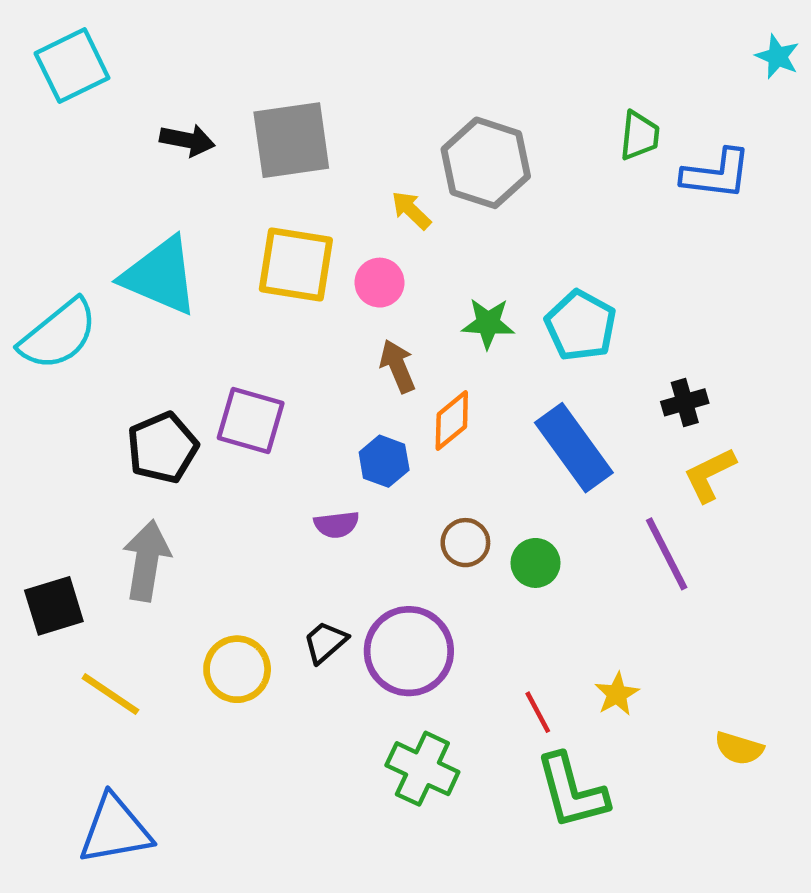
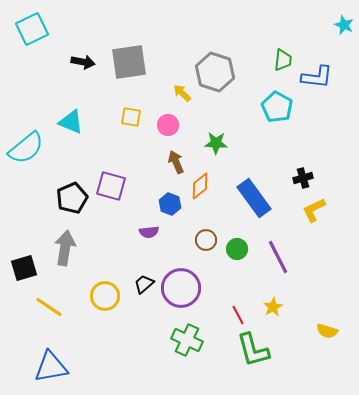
yellow square: (296, 264) -> (131, 117), size x0.6
cyan triangle: (160, 276) -> (71, 122), size x0.7
cyan pentagon: (581, 326) -> (277, 107), moved
purple line: (667, 554) -> (278, 257), moved

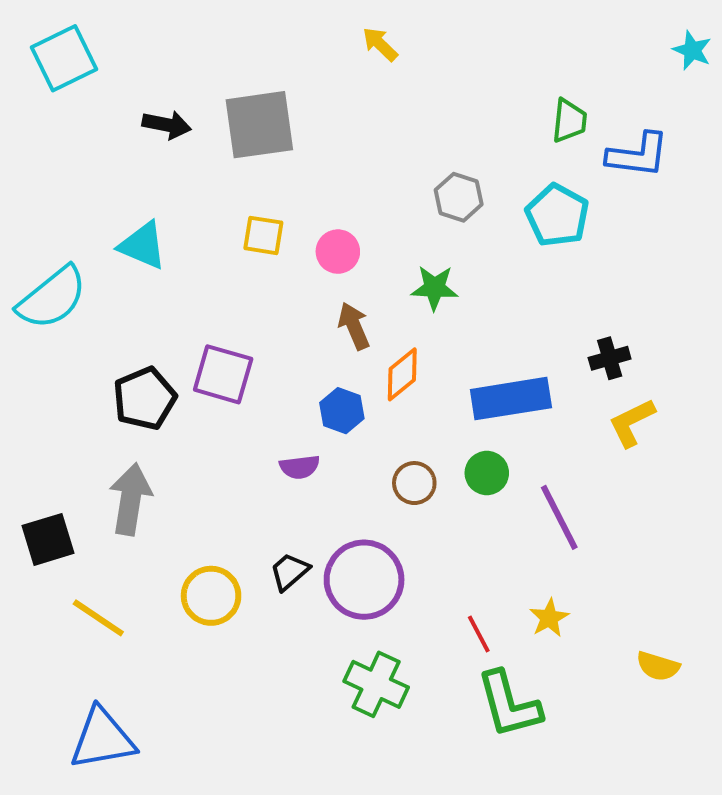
gray hexagon: (215, 72) -> (459, 197), moved, size x0.6
yellow arrow: (182, 93) -> (380, 44), moved
blue rectangle: (254, 198) -> (511, 399), turned -63
green circle: (237, 249) -> (487, 473), moved

